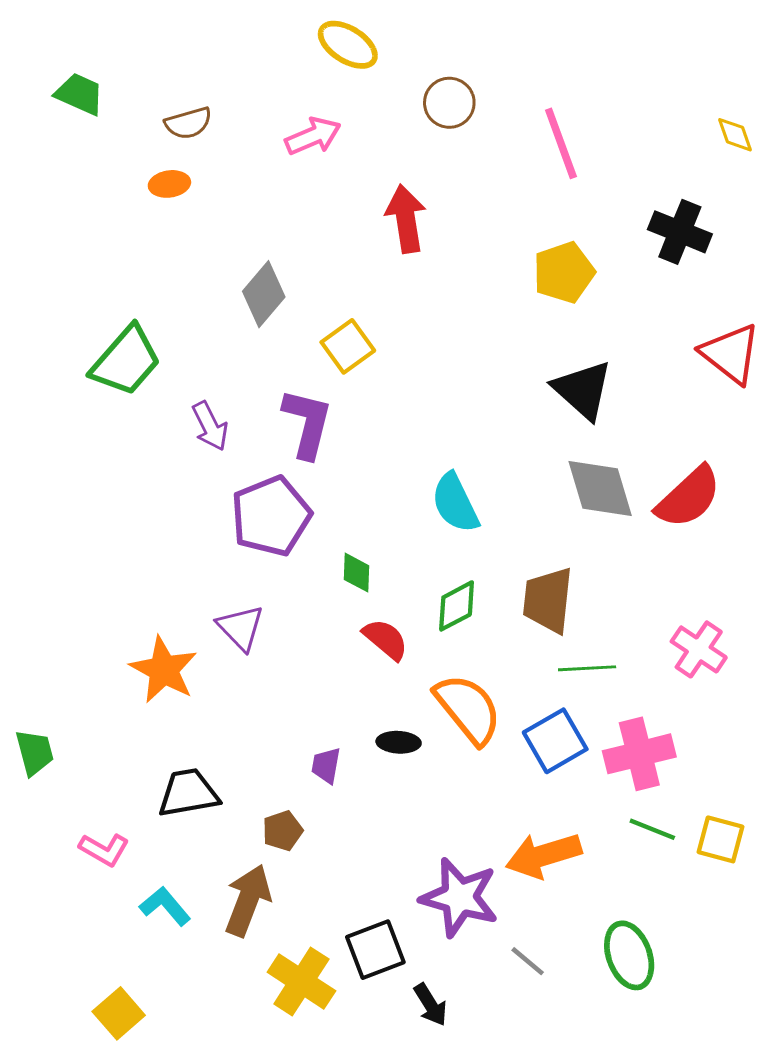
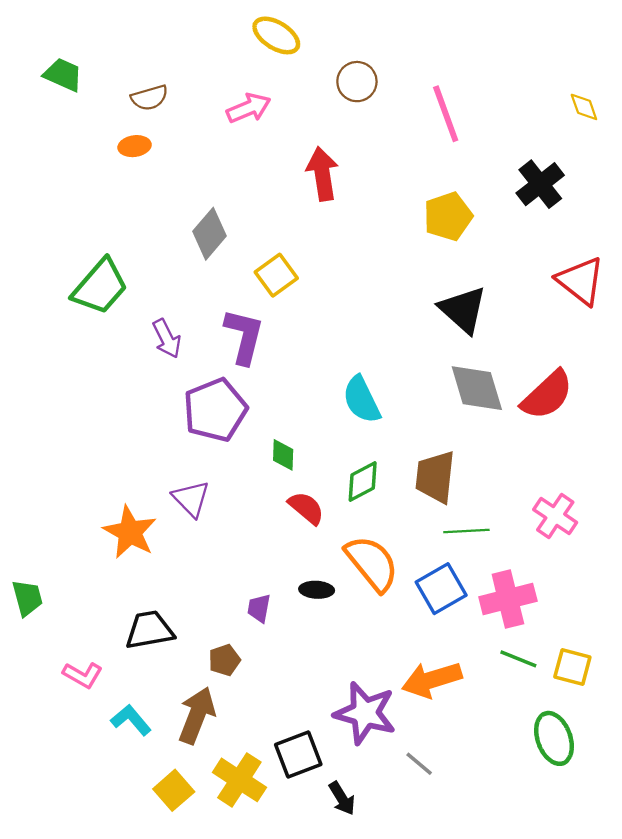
black cross: (680, 232) -> (540, 184), turned 30
green ellipse: (629, 955) -> (554, 738), moved
yellow square: (119, 1013) -> (174, 790), moved

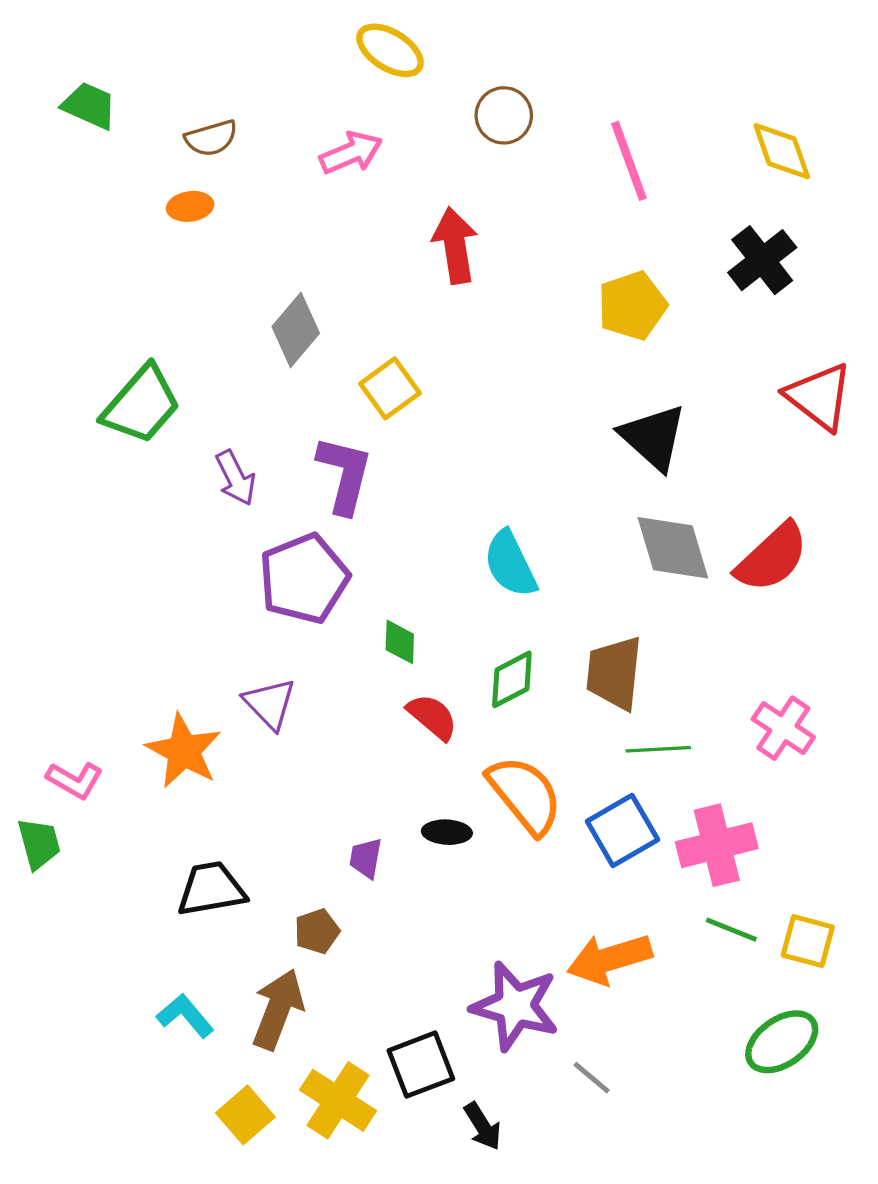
yellow diamond: (584, 107) -> (782, 151), moved, size x1.5
pink L-shape: (83, 675) -> (75, 780), moved
green ellipse: (554, 738) -> (782, 1042), turned 75

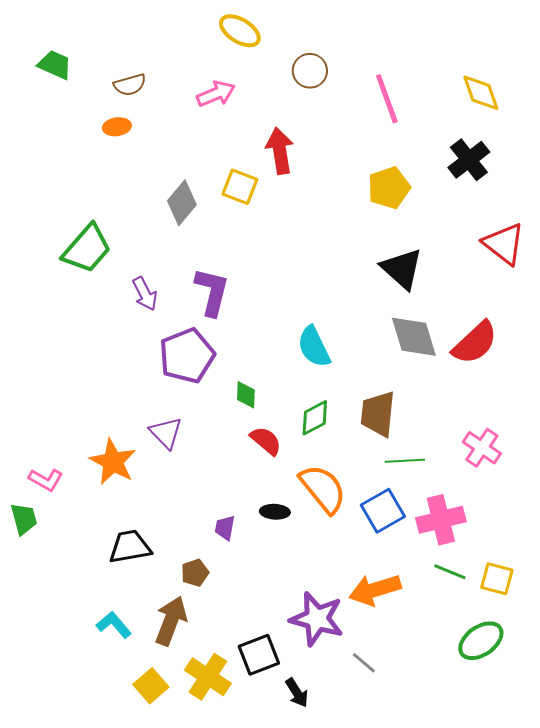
yellow square: (390, 388) -> (240, 187), moved, turned -33

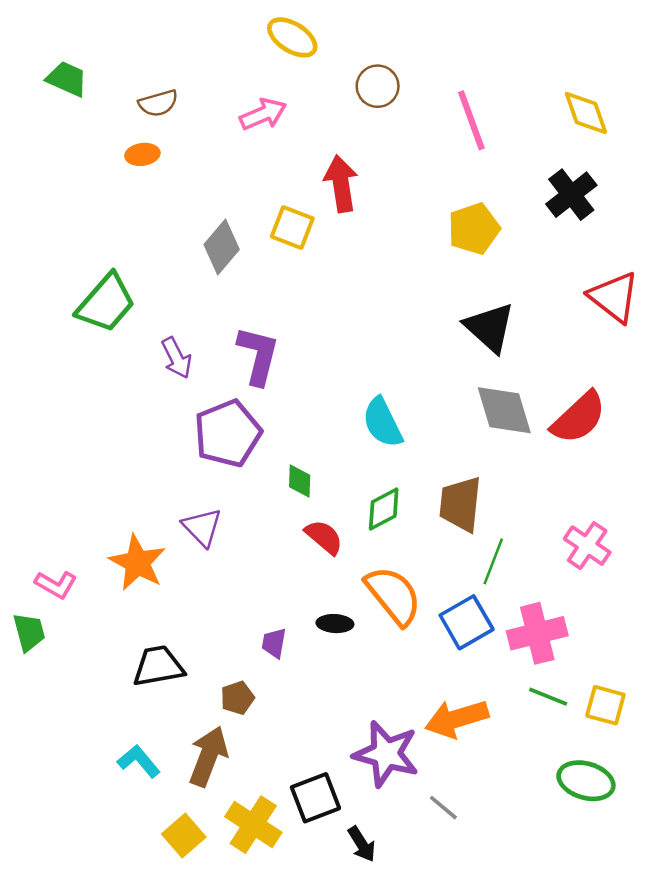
green line: (405, 461) -> (493, 561), turned -66
green ellipse: (481, 641) -> (586, 781), turned 51

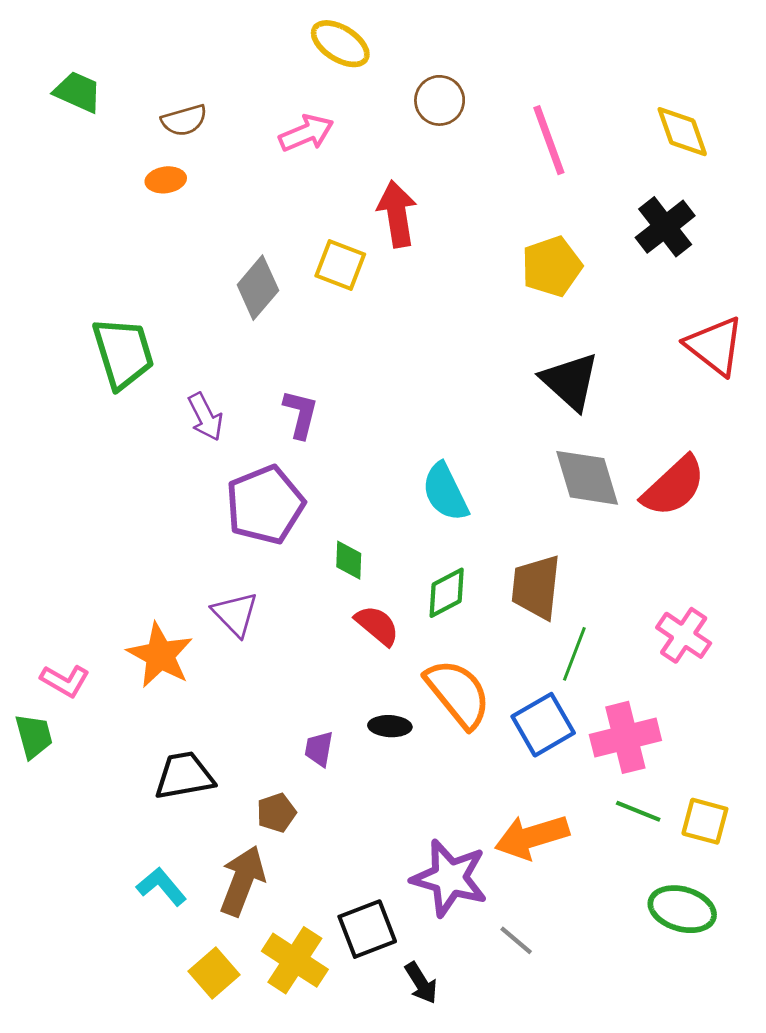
green trapezoid: (106, 303) -> (123, 353), turned -58
purple L-shape: (258, 355) -> (301, 414), size x0.7

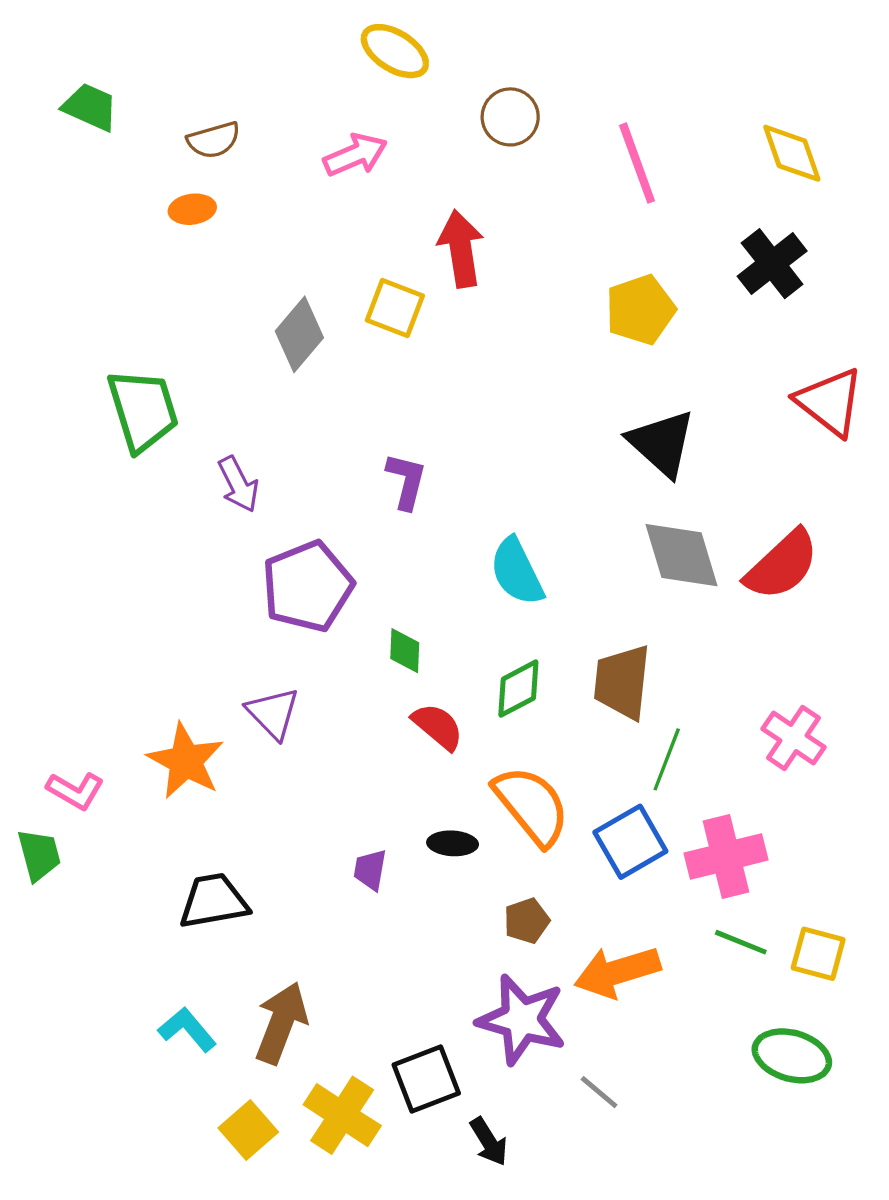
purple L-shape: (301, 414) -> (406, 481), moved
brown pentagon: (276, 813) -> (527, 921), moved

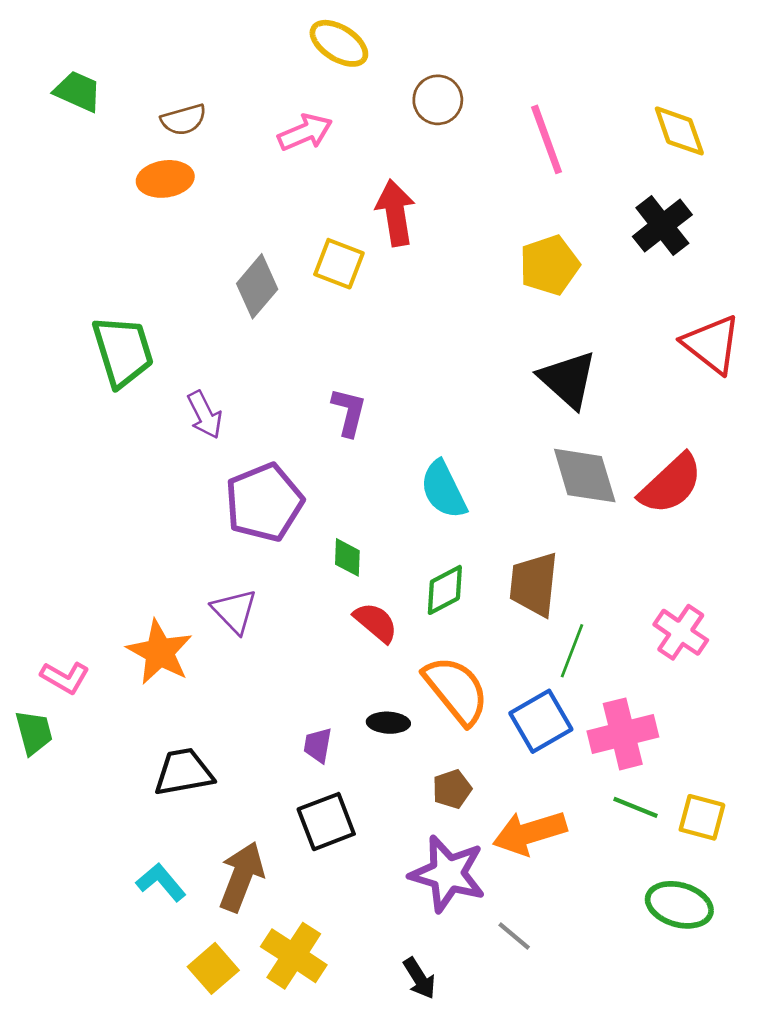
orange ellipse: (192, 209) -> (165, 179), size x1.4
black square: (426, 1079) -> (326, 822), moved

